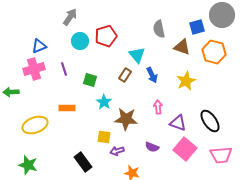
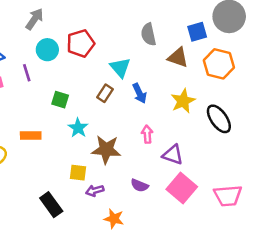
purple line: (64, 69) -> (27, 73), moved
black ellipse: (210, 121) -> (219, 119), moved

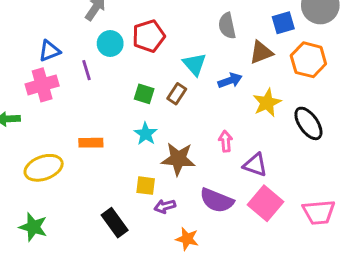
brown triangle: (178, 57) -> (261, 52), turned -40
blue arrow: (140, 93) -> (230, 80), moved, turned -84
green square: (60, 100) -> (144, 94), moved
purple semicircle: (140, 185) -> (217, 200), size x1.6

